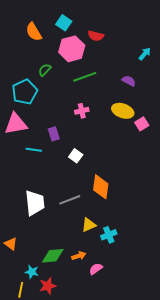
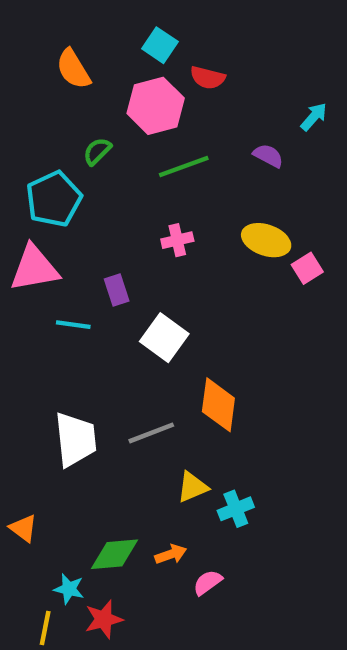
cyan square: (64, 23) -> (160, 45), moved
purple semicircle: (129, 81) -> (268, 156), moved
white square: (76, 156) -> (164, 338), size x1.5

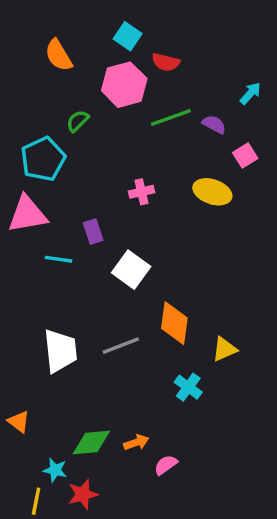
green line: (184, 166) -> (171, 117), moved
pink square: (307, 268) -> (245, 156), moved
yellow triangle: (192, 487) -> (224, 349), moved
cyan cross: (236, 509) -> (188, 387), moved, turned -32

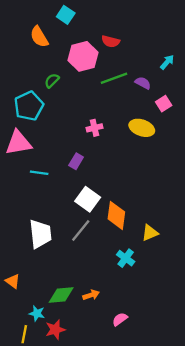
cyan square: (128, 36) -> (66, 15), moved
purple rectangle: (93, 232) -> (76, 161), moved, turned 49
white square: (131, 270) -> (88, 199), moved
gray line: (121, 346) -> (81, 230), turned -30
pink semicircle: (166, 465) -> (120, 319), moved

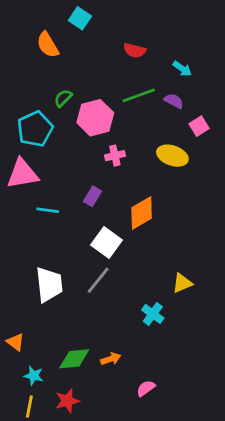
pink hexagon: (83, 56) -> (95, 118), moved
cyan arrow: (167, 62) -> (182, 69), moved, turned 84
orange diamond: (116, 215) -> (142, 213), moved, turned 52
cyan star: (37, 313) -> (34, 376), moved

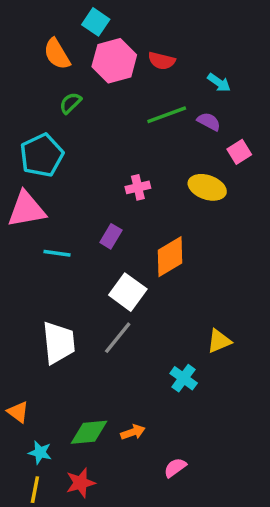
green semicircle: (63, 98) -> (70, 103), moved
pink hexagon: (95, 118) -> (114, 61), moved

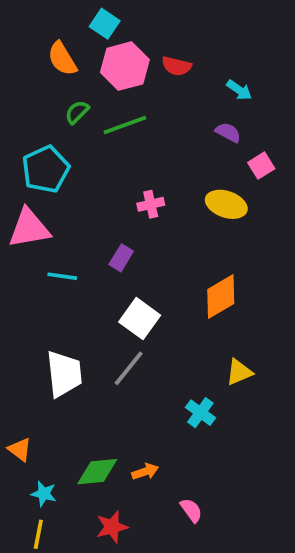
green line: (167, 115) -> (125, 125), moved
orange diamond: (170, 257) -> (221, 296), moved
pink semicircle: (175, 468) -> (191, 510), turned 90
red star: (81, 483) -> (112, 527), moved

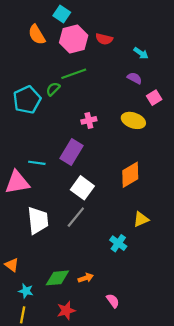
green semicircle: (77, 112) -> (53, 89), moved
pink triangle: (29, 228) -> (17, 182), moved
purple rectangle: (121, 258) -> (72, 152), size x1.6

